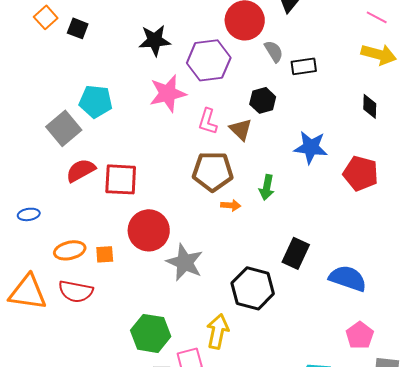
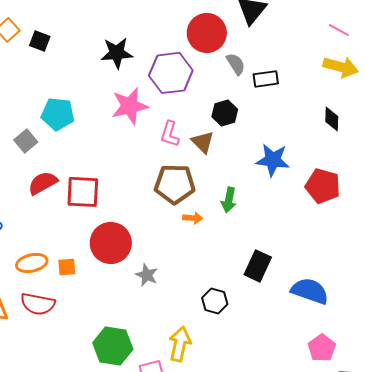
gray square: (64, 128) -> (26, 141), size x0.7
gray star: (185, 262) -> (147, 275), size x0.6
black hexagon: (253, 288) -> (215, 301), size x0.6

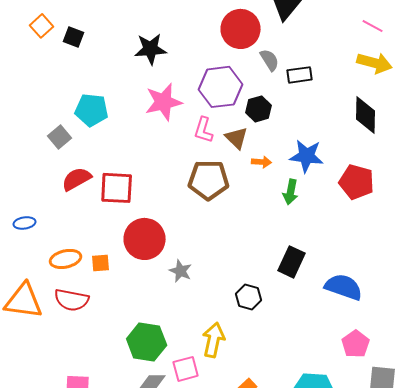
purple hexagon: (171, 73) -> (221, 87), moved
black diamond: (332, 119) -> (366, 115), size x1.5
green arrow: (229, 200) -> (291, 192), moved
orange arrow: (193, 218) -> (262, 162), moved

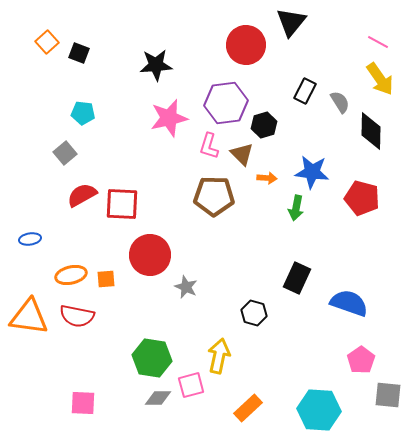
gray semicircle: (270, 60) -> (340, 102), moved
yellow arrow: (375, 63) -> (380, 79), turned 40
black rectangle: (300, 75) -> (305, 91), turned -55
cyan pentagon: (92, 110) -> (83, 113), moved, size x0.7

